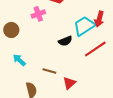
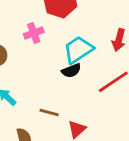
cyan trapezoid: (84, 26) -> (78, 50), moved

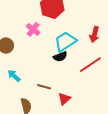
pink cross: (34, 33) -> (33, 29), turned -32

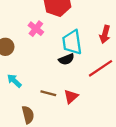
cyan trapezoid: (65, 41) -> (72, 42), turned -65
red triangle: (64, 99) -> (71, 97), moved

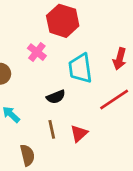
black semicircle: (66, 59) -> (56, 97), moved
brown line: (48, 93) -> (52, 129), turned 63

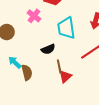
brown line: (52, 129) -> (59, 66), moved
brown semicircle: (27, 155) -> (27, 72), moved

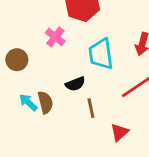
brown semicircle: (27, 72) -> (45, 102), moved
red triangle: (65, 76) -> (119, 132), moved

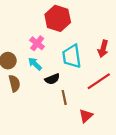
cyan arrow: (28, 102) -> (35, 64), moved
brown semicircle: (45, 102) -> (14, 83), moved

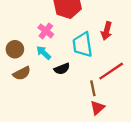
red arrow: (103, 49) -> (107, 31), moved
brown semicircle: (14, 83) -> (22, 73), turned 77
brown line: (64, 97) -> (93, 88), moved

